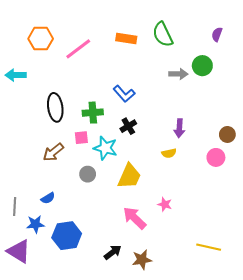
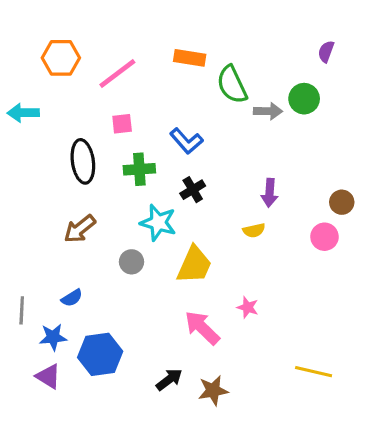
green semicircle: (163, 34) -> (232, 85), moved
pink square: (81, 138) -> (122, 124), moved
purple triangle: (19, 251) -> (48, 376), moved, size x0.7

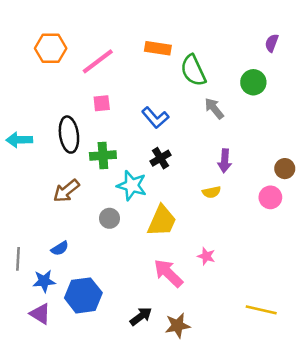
gray arrow: (268, 111) -> (214, 108), moved, turned -130
cyan arrow: (23, 113) -> (19, 140), moved
green cross: (139, 169) -> (103, 156), moved

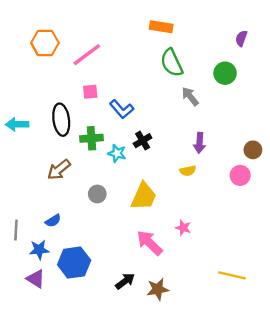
orange rectangle: (158, 48) -> (161, 27), moved
blue L-shape: (155, 118) -> (122, 109), moved
cyan star: (132, 186) -> (117, 153), moved, size x0.7

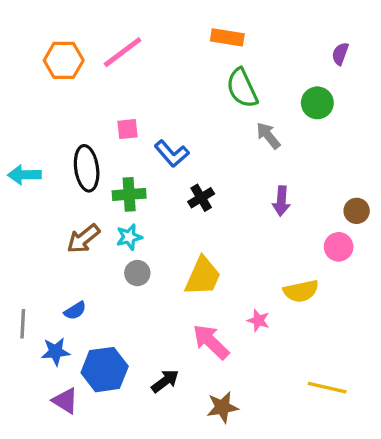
pink line: (87, 55) -> (123, 52), moved
cyan star: (117, 153) -> (129, 237), moved, turned -30
yellow semicircle: (188, 171) -> (301, 291), moved, size x1.5
purple triangle: (36, 279) -> (65, 401), moved
black arrow: (125, 281) -> (165, 381), moved

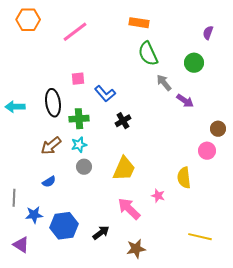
orange hexagon: (64, 60) -> (28, 20), moved
purple arrow: (281, 201) -> (185, 101), moved, turned -60
yellow semicircle: (301, 291) -> (184, 178), turned 95
blue semicircle: (75, 311) -> (49, 182), moved
purple triangle: (65, 401) -> (21, 245), moved

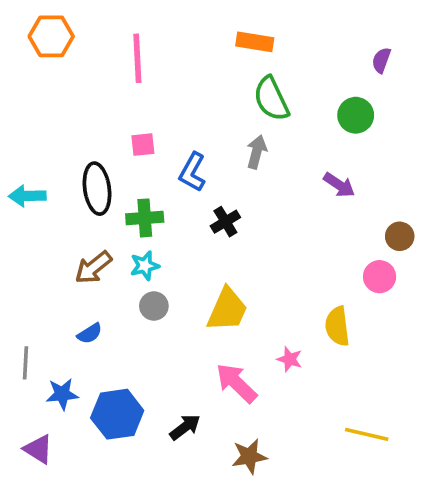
pink line: (75, 32) -> (137, 58), turned -56
gray arrow: (164, 83) -> (257, 152), moved, turned 54
blue L-shape: (105, 94) -> (192, 172), turned 70

